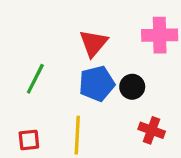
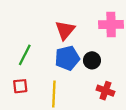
red square: (29, 140) -> (20, 86), moved

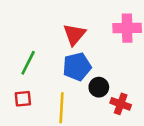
black circle: (92, 60) -> (99, 87), moved

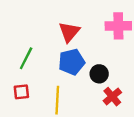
black circle: (99, 87) -> (99, 74), moved
red cross: (121, 104) -> (112, 97), turned 30

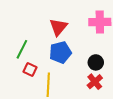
black circle: (99, 74) -> (96, 62), moved
red square: (21, 92) -> (30, 70), moved, turned 32

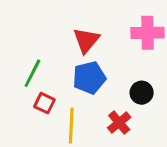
red cross: (95, 82) -> (119, 123), moved

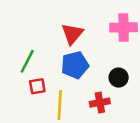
red square: (44, 103) -> (37, 86), turned -36
red cross: (119, 123) -> (100, 103), turned 30

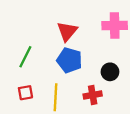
blue pentagon: (75, 65) -> (69, 60), turned 30
red square: (37, 86) -> (25, 93), moved

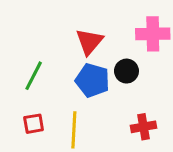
black circle: (110, 72) -> (126, 71), moved
red cross: (93, 95) -> (144, 127), moved

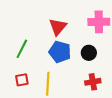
black circle: (126, 71) -> (89, 53), moved

